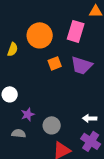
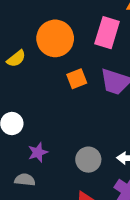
yellow semicircle: (13, 49) -> (16, 59), turned 32
gray circle: (52, 125) -> (88, 160), moved

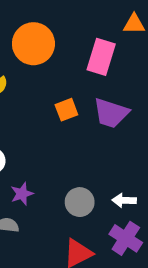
orange circle: (55, 38) -> (33, 44), moved

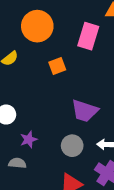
orange square: (66, 110) -> (57, 66), moved
purple trapezoid: (111, 113) -> (85, 111), moved

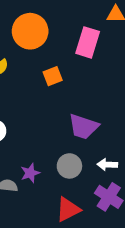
purple star: (29, 139) -> (30, 173), moved

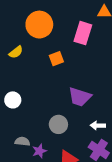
gray circle: (69, 166) -> (58, 124), moved
purple star: (30, 173) -> (39, 151), moved

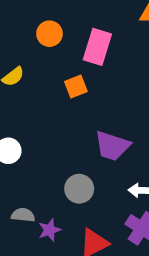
orange circle: (39, 25) -> (49, 34), size x0.6
pink rectangle: (83, 33) -> (97, 47), moved

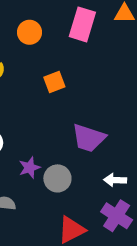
pink rectangle: (97, 47) -> (82, 24), moved
purple star: (49, 230) -> (29, 168), moved

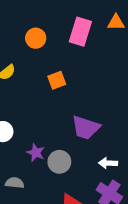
purple star: (29, 168) -> (36, 153), turned -30

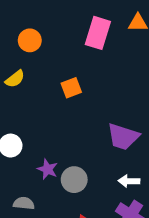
orange circle: (36, 38) -> (30, 40), moved
purple trapezoid: (86, 128) -> (123, 137), moved

